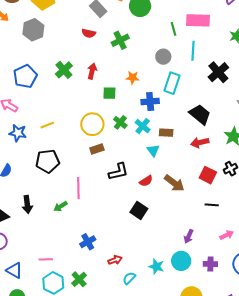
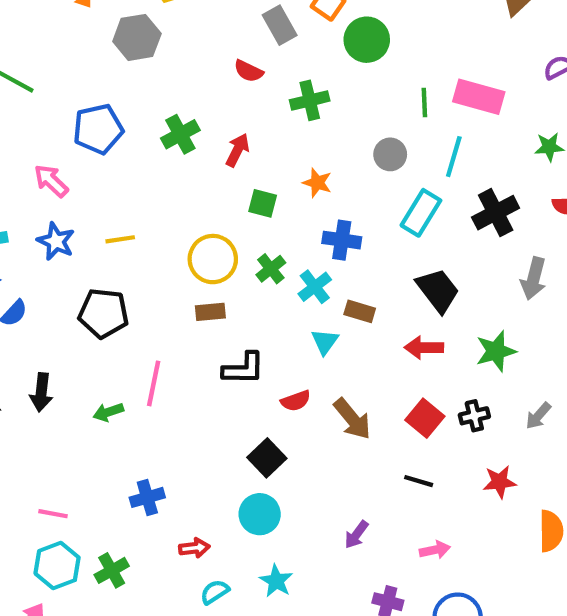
cyan rectangle: (172, 83) -> (421, 213), moved
cyan circle: (181, 261) -> (260, 514), moved

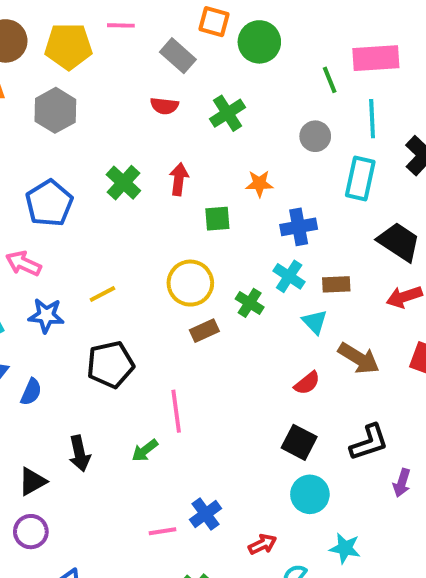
green cross: (271, 269) -> (250, 303), moved
black L-shape: (243, 369) -> (369, 442), moved
brown arrow: (352, 419) -> (359, 358), moved
pink line: (53, 514) -> (162, 531), moved

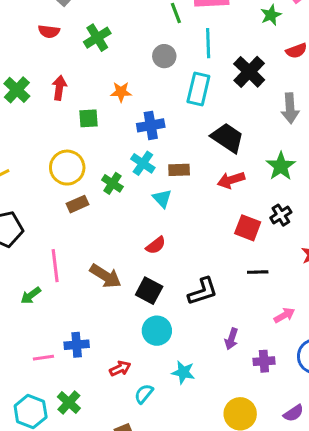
brown arrow: (359, 358) -> (106, 276), moved
purple arrow: (402, 483) -> (231, 339), moved
blue cross: (205, 514) -> (77, 345), turned 30

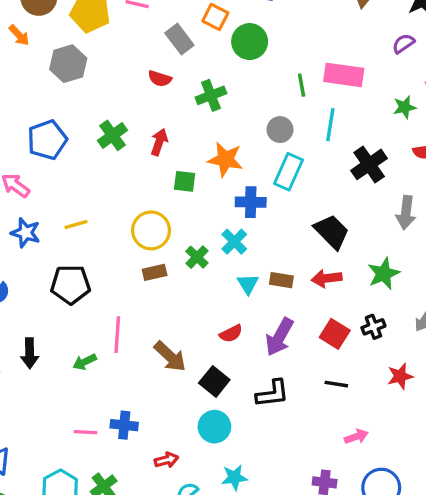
cyan rectangle: (198, 89) -> (289, 172), moved
orange star: (121, 92) -> (225, 159), size x1.5
brown rectangle: (179, 170) -> (281, 280), moved
purple arrow: (231, 339) -> (279, 337), moved, size x1.6
cyan star: (183, 372) -> (234, 477), turned -30

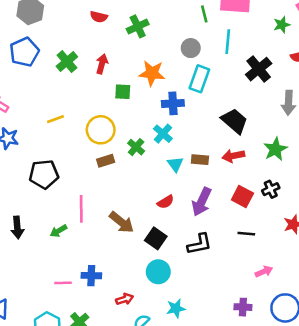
blue pentagon: (47, 140) -> (24, 52), moved
yellow line: (76, 224) -> (55, 119), moved

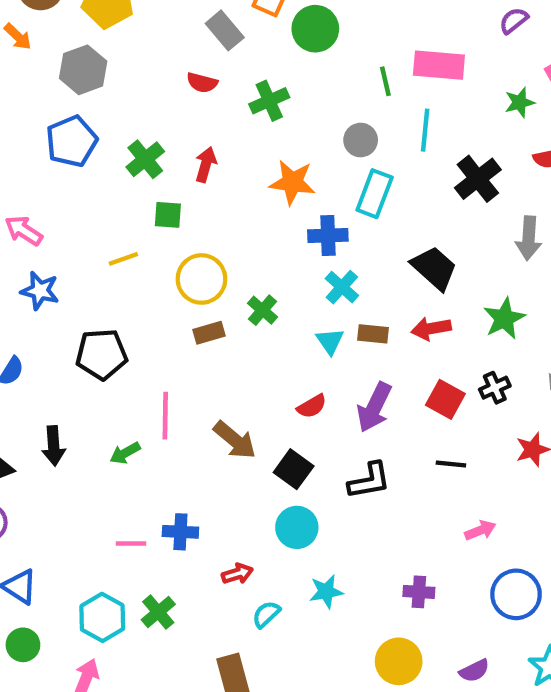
green square: (123, 92) -> (168, 215), moved
cyan cross: (163, 134) -> (342, 287), moved
purple cross: (243, 307) -> (419, 592), moved

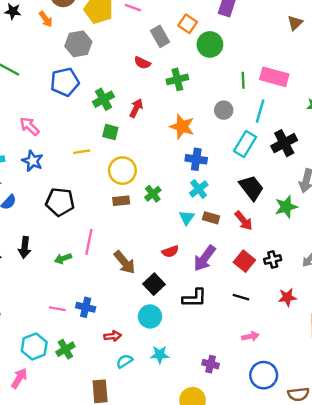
cyan rectangle: (375, 194) -> (245, 144), moved
green star: (504, 318) -> (286, 207), moved
red arrow: (431, 328) -> (244, 221), turned -130

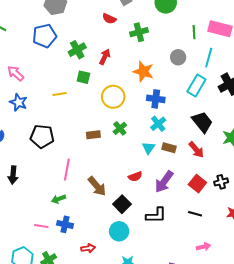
yellow circle: (122, 171) -> (113, 97), moved
green arrow: (63, 259) -> (58, 199), moved

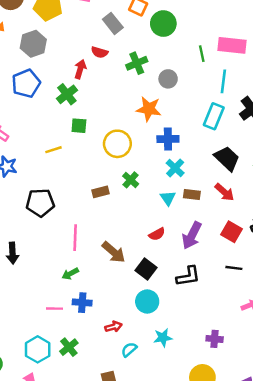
red arrow: (105, 57) -> (80, 69), moved
gray circle: (178, 57) -> (168, 79), moved

